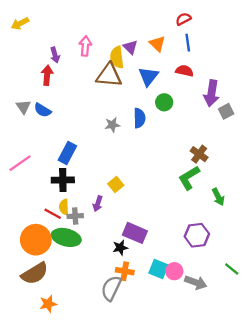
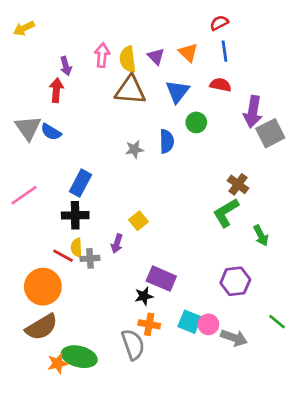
yellow semicircle: (117, 57) -> (128, 59), moved
gray triangle: (23, 107) -> (28, 128), size x1.5
gray square: (226, 111) -> (270, 133), size x1.5
green ellipse: (66, 237) -> (79, 357), moved
gray semicircle: (111, 288) -> (133, 345), turned 135

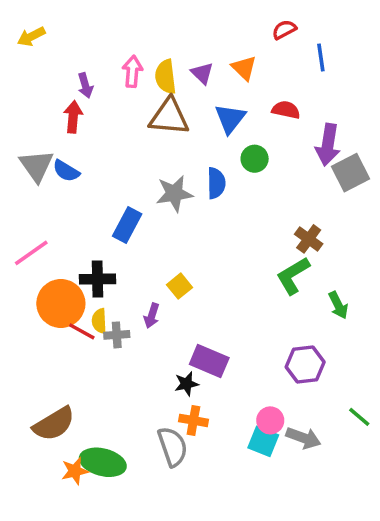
blue line: (225, 51) -> (321, 57), moved
gray star: (134, 149) -> (174, 194), size x1.5
blue rectangle: (81, 183) -> (127, 225), moved
orange circle: (43, 287) -> (61, 304), moved
cyan square: (190, 322) -> (263, 441), moved

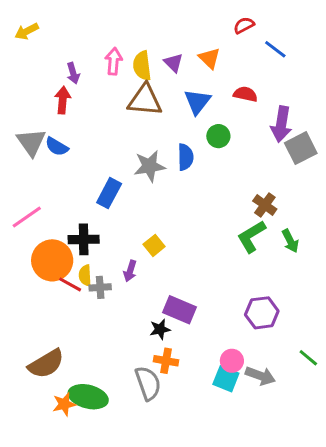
blue line: (321, 57) -> (275, 49), turned -45
green arrow: (338, 305) -> (290, 241), moved

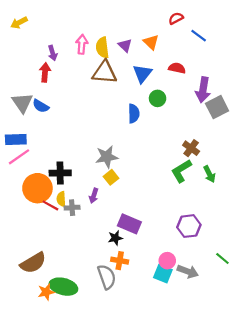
gray star: (150, 166) -> (107, 157), moved
blue rectangle: (109, 193) -> (16, 139), moved, turned 60

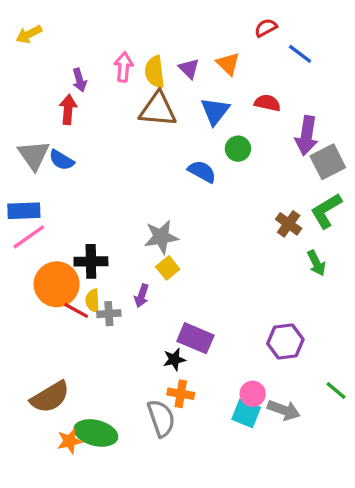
blue semicircle: (134, 114) -> (202, 172), turned -60
green L-shape: (181, 171) -> (326, 211), moved

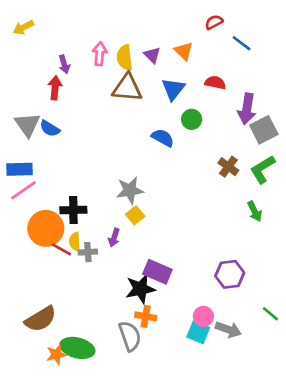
brown cross: (289, 224) -> (228, 167), moved
black star: (174, 359) -> (140, 289), size x1.6

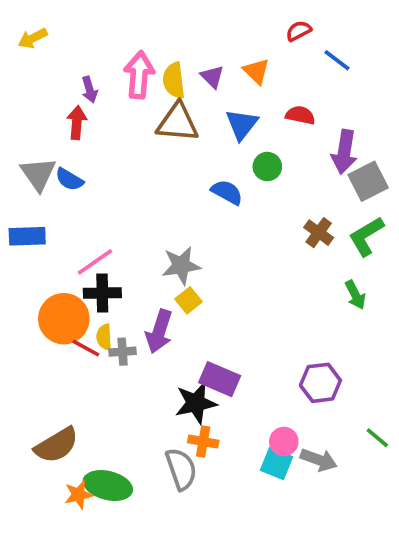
pink arrow: (100, 54) -> (139, 75), size x1.4
pink line: (23, 190) -> (95, 262), moved
purple arrow: (114, 238) -> (159, 332), size x1.6

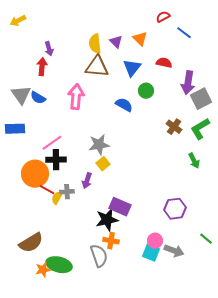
pink arrow: (139, 75) -> (76, 97), moved
purple arrow: (159, 332) -> (87, 181), size x0.7
yellow semicircle: (104, 337) -> (57, 198), moved, turned 32

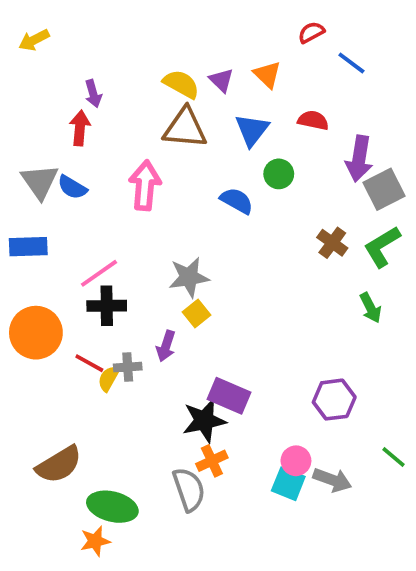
yellow semicircle: (95, 44) -> (181, 84), turned 126
orange circle: (35, 174) -> (36, 333), moved
orange cross: (111, 241) -> (212, 461), turned -35
orange star: (43, 270) -> (95, 541), moved

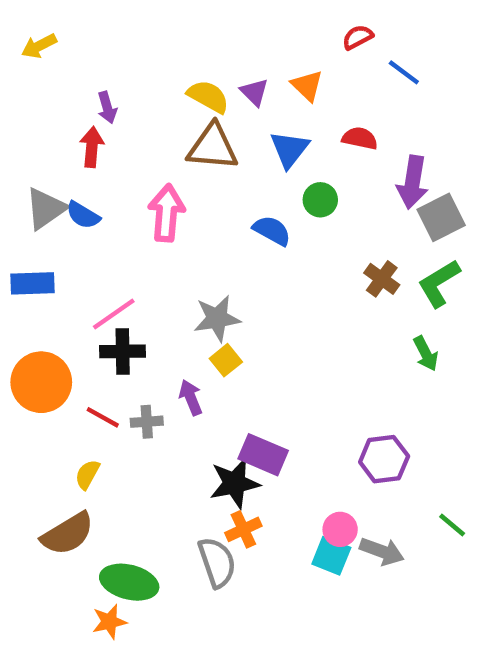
gray triangle: (40, 182) -> (46, 209), turned 30
purple arrow: (166, 346) -> (191, 398), turned 140
yellow semicircle: (109, 379) -> (87, 474), moved

